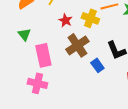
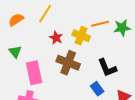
brown cross: (77, 45) -> (68, 63), turned -35
blue rectangle: (97, 65) -> (97, 89), moved

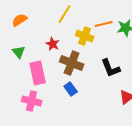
yellow line: (45, 14) -> (65, 14), moved
red star: (56, 38) -> (53, 44), moved
blue rectangle: (97, 89) -> (71, 89), moved

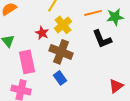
yellow cross: (85, 36) -> (63, 25), moved, turned 30
black L-shape: (111, 68) -> (102, 39), moved

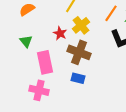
orange line: (93, 13) -> (111, 13), turned -42
blue rectangle: (60, 78) -> (78, 78), turned -40

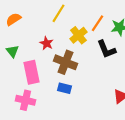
yellow cross: (81, 25) -> (78, 35), moved

